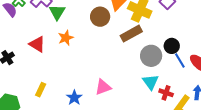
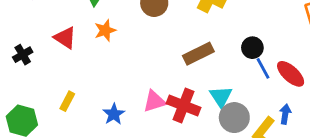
brown rectangle: (131, 34) -> (198, 54), moved
gray circle: (151, 56) -> (234, 118), moved
red cross: (166, 93) -> (183, 106), moved, size x1.6

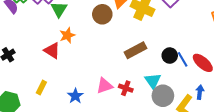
red triangle: (65, 38) -> (52, 51), moved
black circle: (252, 48) -> (170, 56), moved
red cross: (183, 106) -> (126, 88), size x0.6

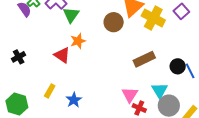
pink triangle: (105, 86) -> (130, 95), moved, turned -42
red cross: (126, 88) -> (139, 108), moved
blue star: (75, 96) -> (74, 100), moved

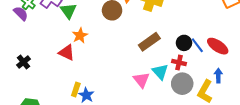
cyan triangle: (160, 90) -> (160, 72), moved
yellow rectangle: (50, 91) -> (76, 90), moved
red cross: (139, 108) -> (179, 62), moved

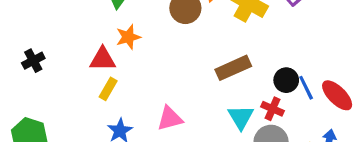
red triangle: (67, 53) -> (103, 59), turned -36
pink triangle: (141, 80) -> (170, 118), moved, turned 42
yellow rectangle: (76, 90) -> (108, 89), moved

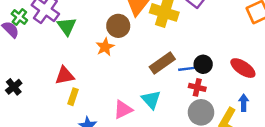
orange star: (128, 37) -> (105, 47), moved
blue line: (306, 88) -> (188, 69), moved, turned -60
cyan triangle: (241, 117) -> (151, 100), moved

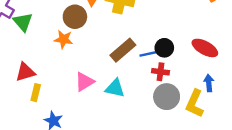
orange star: (105, 47) -> (64, 39), turned -30
cyan triangle: (151, 100) -> (115, 88), turned -30
pink triangle: (123, 110) -> (85, 82), moved

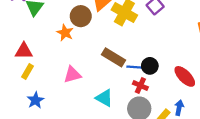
brown rectangle: (123, 50) -> (113, 57), turned 55
cyan triangle: (115, 88) -> (104, 98), moved

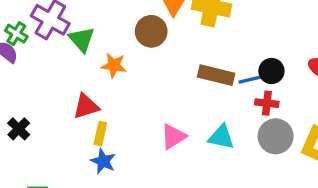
orange star: (65, 33) -> (114, 65), moved
pink triangle: (72, 75) -> (173, 137), moved
blue star: (35, 100) -> (103, 161), moved

